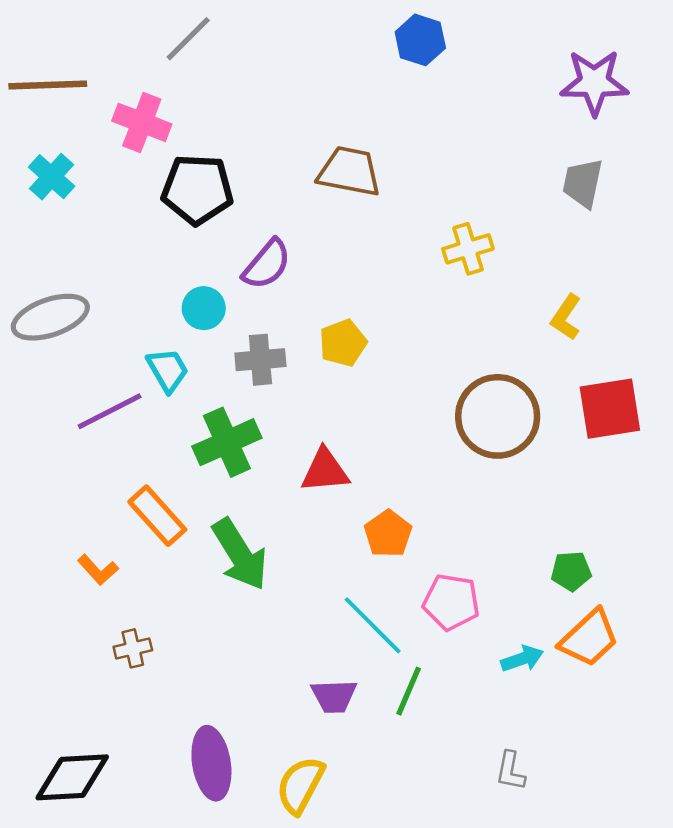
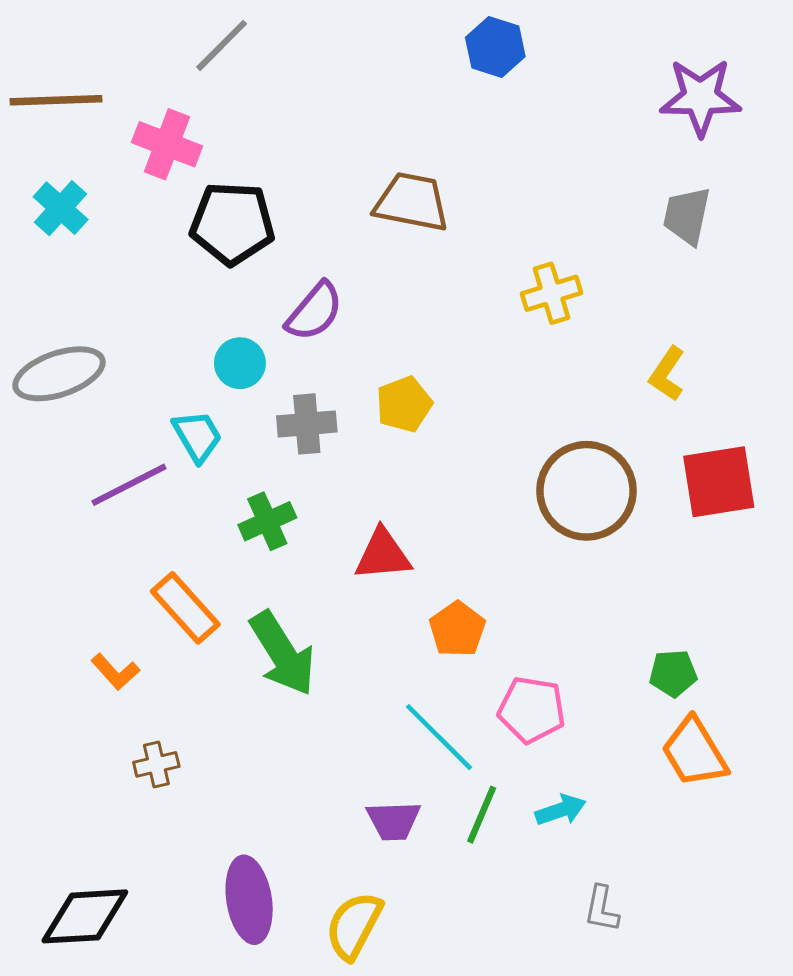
green cross: (227, 442) -> (267, 521), size x0.7
orange trapezoid: (589, 638) -> (694, 752), turned 102
cyan arrow: (522, 659) -> (561, 810), moved

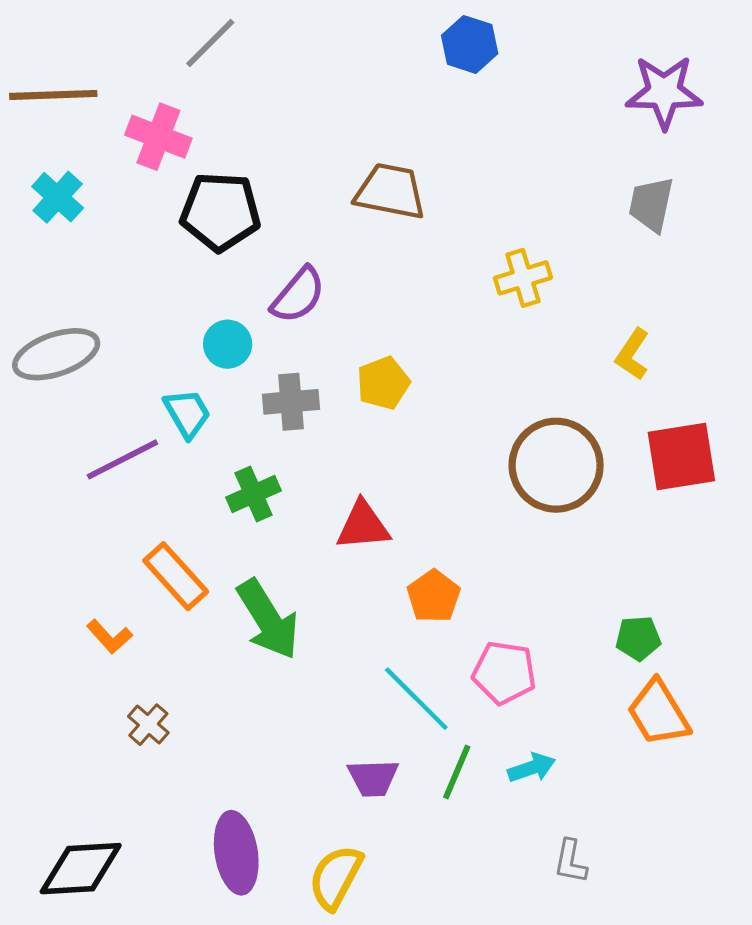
brown cross: (156, 764) -> (148, 725), turned -36

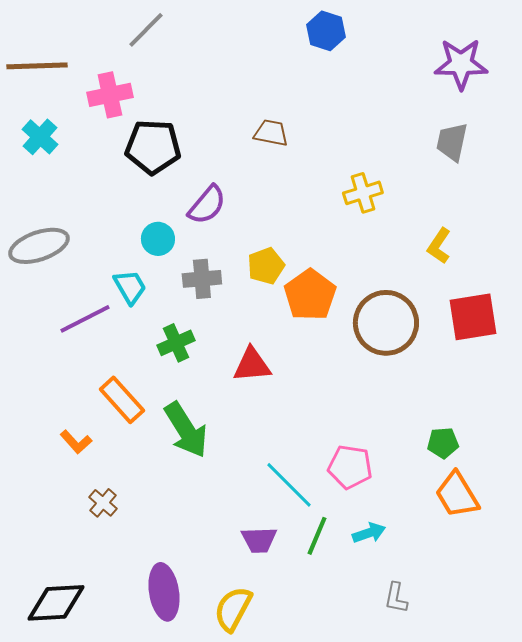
pink cross: (158, 137) -> (110, 95), turned -33
brown trapezoid: (390, 191) -> (271, 133), size x0.7
orange pentagon: (434, 596) -> (310, 295), moved, size x1.4

